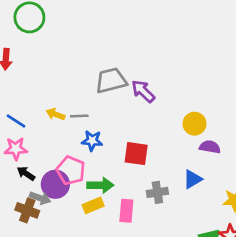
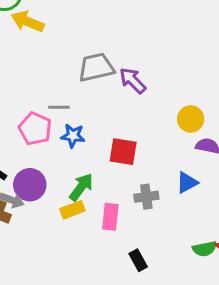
yellow arrow: (55, 114) -> (28, 21), moved, size x1.5
pink pentagon: (71, 170) -> (35, 129), moved
green arrow: (100, 185) -> (81, 187), turned -55

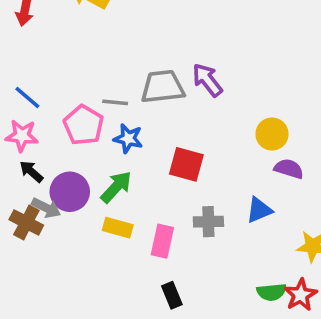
gray trapezoid: (96, 67) -> (163, 87), moved
green arrow: (81, 187) -> (116, 187), moved
yellow rectangle: (72, 210) -> (118, 228), turned 30
black rectangle: (138, 260) -> (172, 295), moved

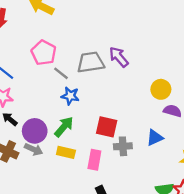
gray line: (115, 102) -> (61, 73), turned 35
pink pentagon: (84, 125) -> (44, 53), moved
red square: (186, 164) -> (107, 127), moved
gray arrow: (46, 208) -> (34, 149), moved

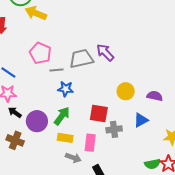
gray line: (61, 73) -> (56, 70), turned -40
yellow circle: (161, 89) -> (126, 91), moved
gray arrow: (34, 149) -> (73, 158), moved

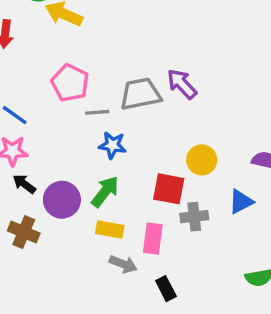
yellow circle: (126, 91) -> (202, 160), moved

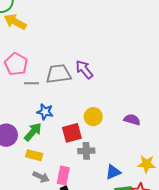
blue star: (112, 145) -> (45, 112), moved
red square: (169, 189) -> (72, 133), turned -30
blue triangle: (241, 202) -> (113, 172), moved
pink rectangle: (153, 239) -> (63, 175), moved

